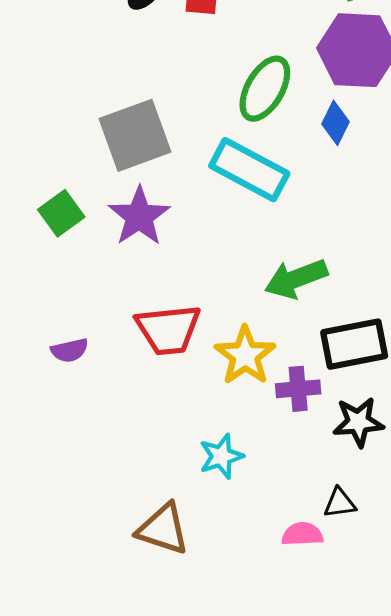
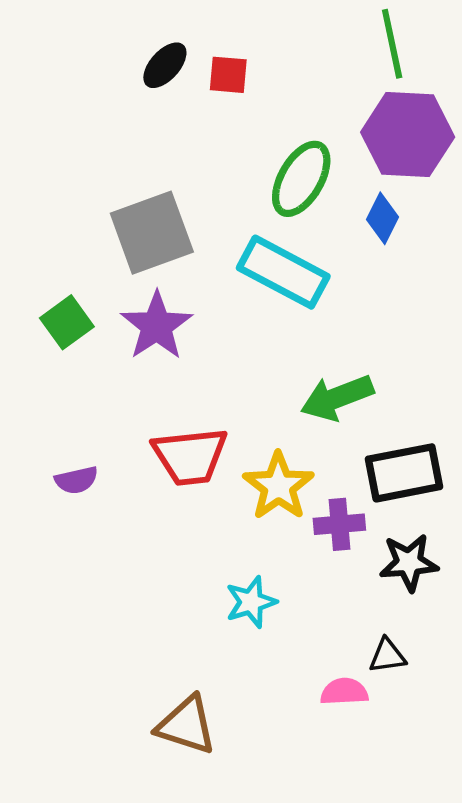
brown triangle: (163, 529) -> (186, 725), moved

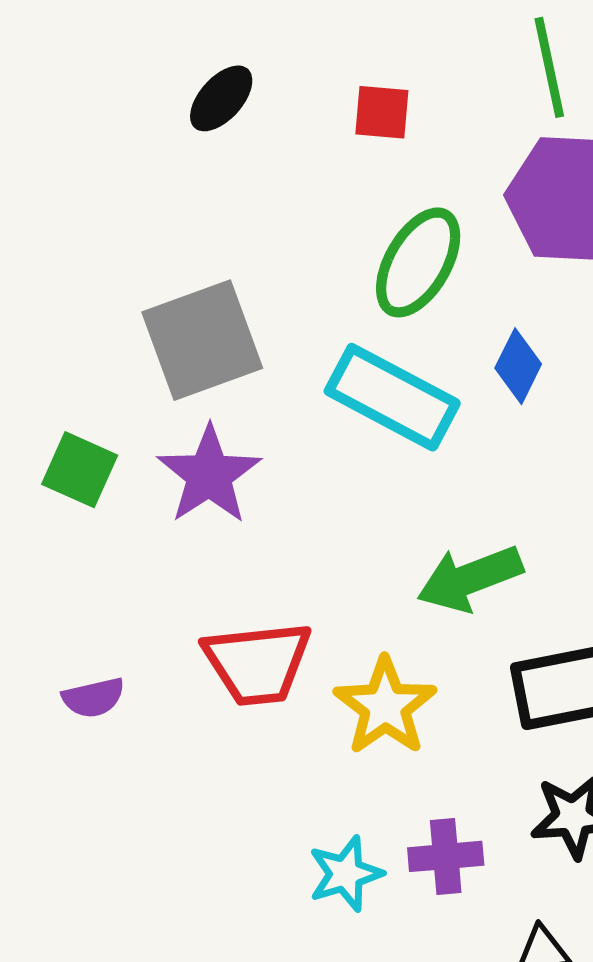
red square: (228, 75) -> (382, 112), moved
blue diamond: (382, 218) -> (518, 366), moved
green square: (67, 322) -> (80, 470), turned -30
purple cross: (339, 524) -> (446, 856), moved

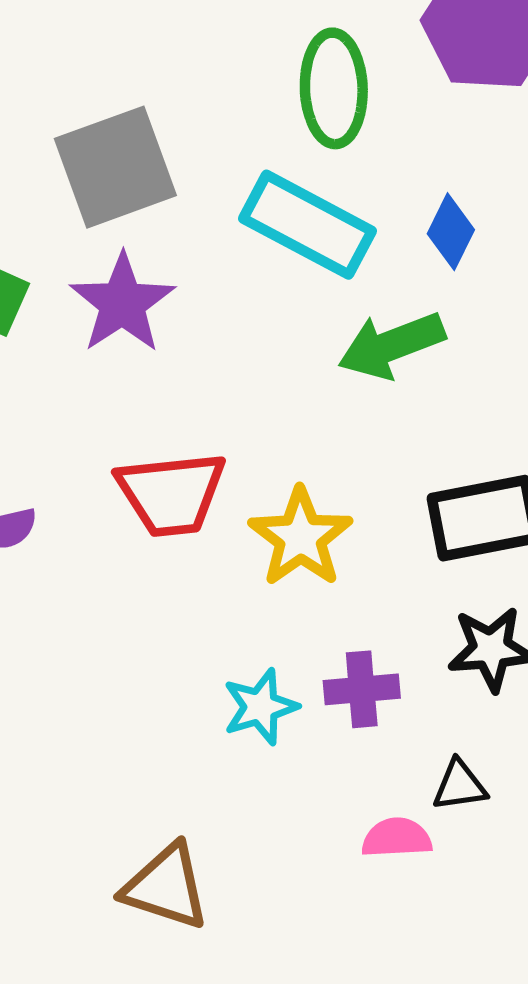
green ellipse: (418, 262) -> (334, 88), turned -32
blue diamond: (518, 366) -> (451, 232), moved
green arrow: (470, 578) -> (391, 345), moved

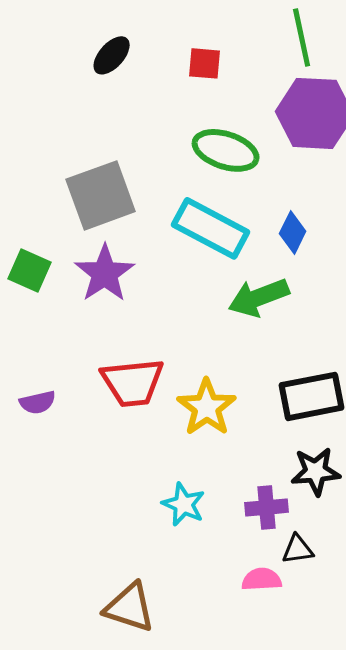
green ellipse: (334, 88) -> (226, 150), turned -70
purple cross: (362, 689) -> (267, 507), moved
cyan star: (260, 707) -> (184, 504), turned -30

